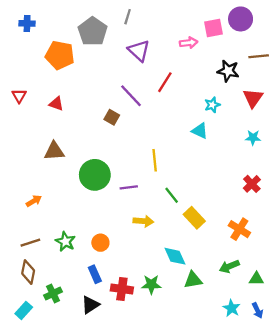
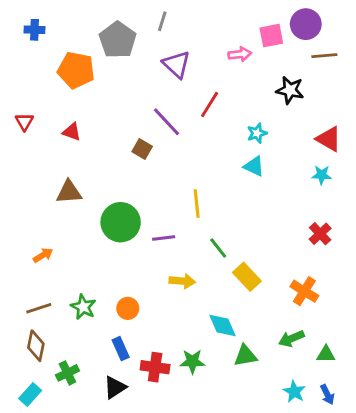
brown line: (259, 56) -> (324, 56), moved
red triangle: (253, 98) -> (329, 139), moved, turned -35
cyan star: (212, 105) -> (257, 133), moved

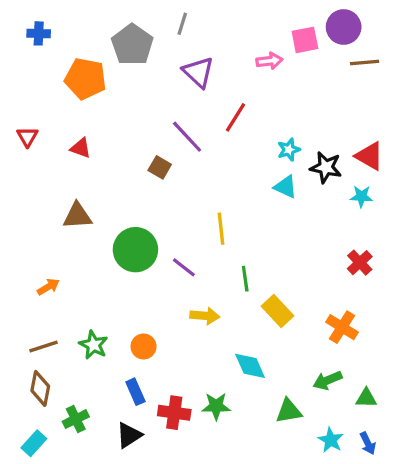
black star: (290, 90) -> (326, 167), moved
purple line: (164, 238) -> (184, 267), turned 45
green line: (218, 248) -> (245, 279), turned 30
green triangle: (245, 356) -> (289, 411), moved

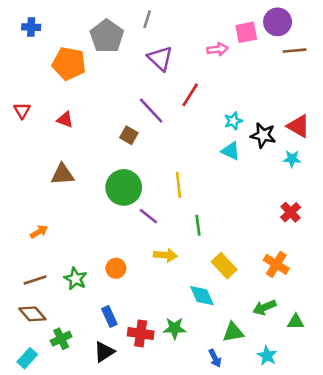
green circle: (135, 250) -> (124, 187), moved
yellow rectangle: (277, 311) -> (224, 266), moved
orange circle: (144, 346) -> (116, 268), moved
brown diamond: (40, 388) -> (32, 314), turned -52
blue arrow: (368, 443) -> (215, 358), moved

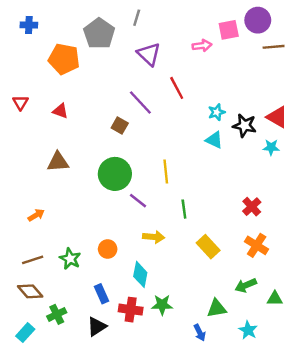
red line: (190, 95) -> (177, 88), turned -60
red cross: (291, 212) -> (252, 207), moved
cyan diamond: (202, 296) -> (140, 274), moved, turned 35

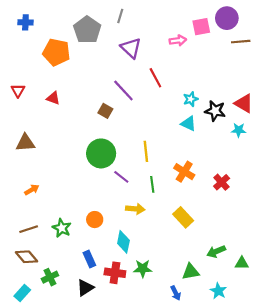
brown triangle: (58, 162) -> (25, 143), moved
green line: (184, 209) -> (152, 184), moved
orange cross: (257, 245) -> (184, 172), moved

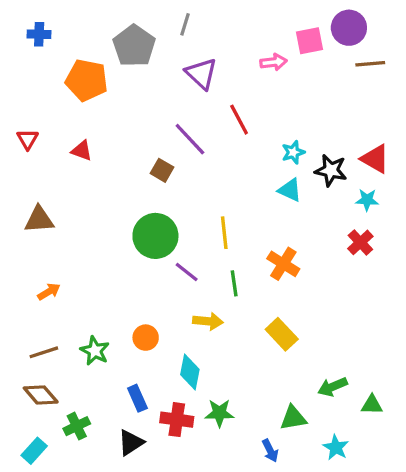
red cross: (222, 182) -> (360, 242), moved

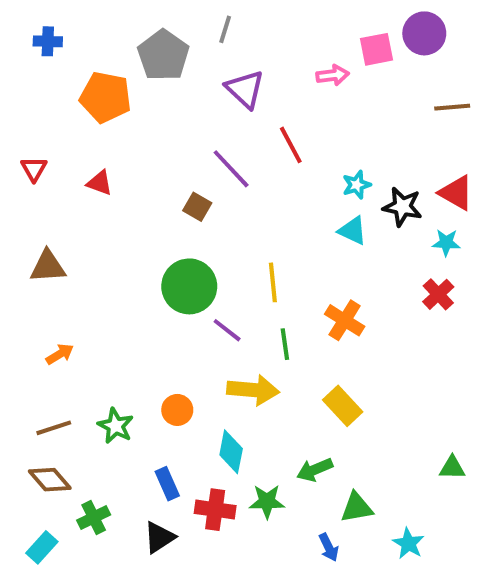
brown line: (370, 64) -> (452, 107), moved
yellow arrow: (208, 321) -> (253, 390), size x1.4
green arrow: (333, 387) -> (315, 470), moved
green triangle: (372, 405) -> (452, 468), moved

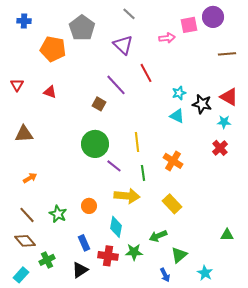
gray line: (225, 29) -> (129, 14), moved, turned -64
brown line: (54, 428) -> (27, 215), turned 66
green triangle: (357, 508) -> (179, 255), turned -30

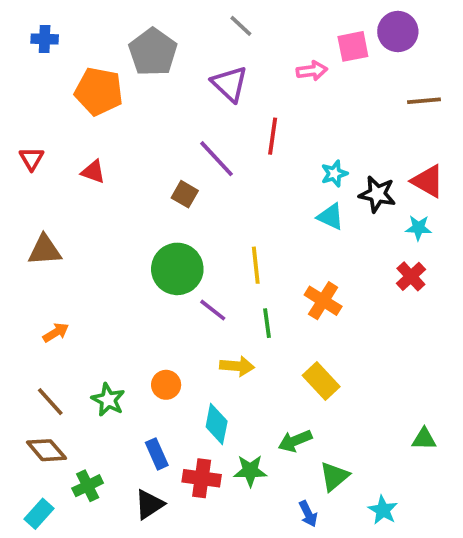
red line: (146, 73) -> (273, 136), turned 36
yellow arrow: (127, 196) -> (237, 366), size x0.7

